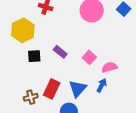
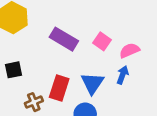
purple rectangle: (60, 52) -> (64, 39), size x1.5
black square: (34, 56) -> (14, 70), moved

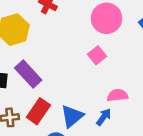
purple rectangle: (64, 39) -> (28, 74), moved
pink square: (102, 41) -> (97, 55), moved

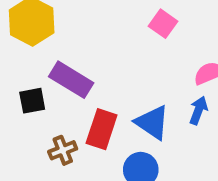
blue triangle: (72, 116) -> (152, 122), turned -30

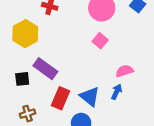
brown cross: (63, 150) -> (28, 114), moved

